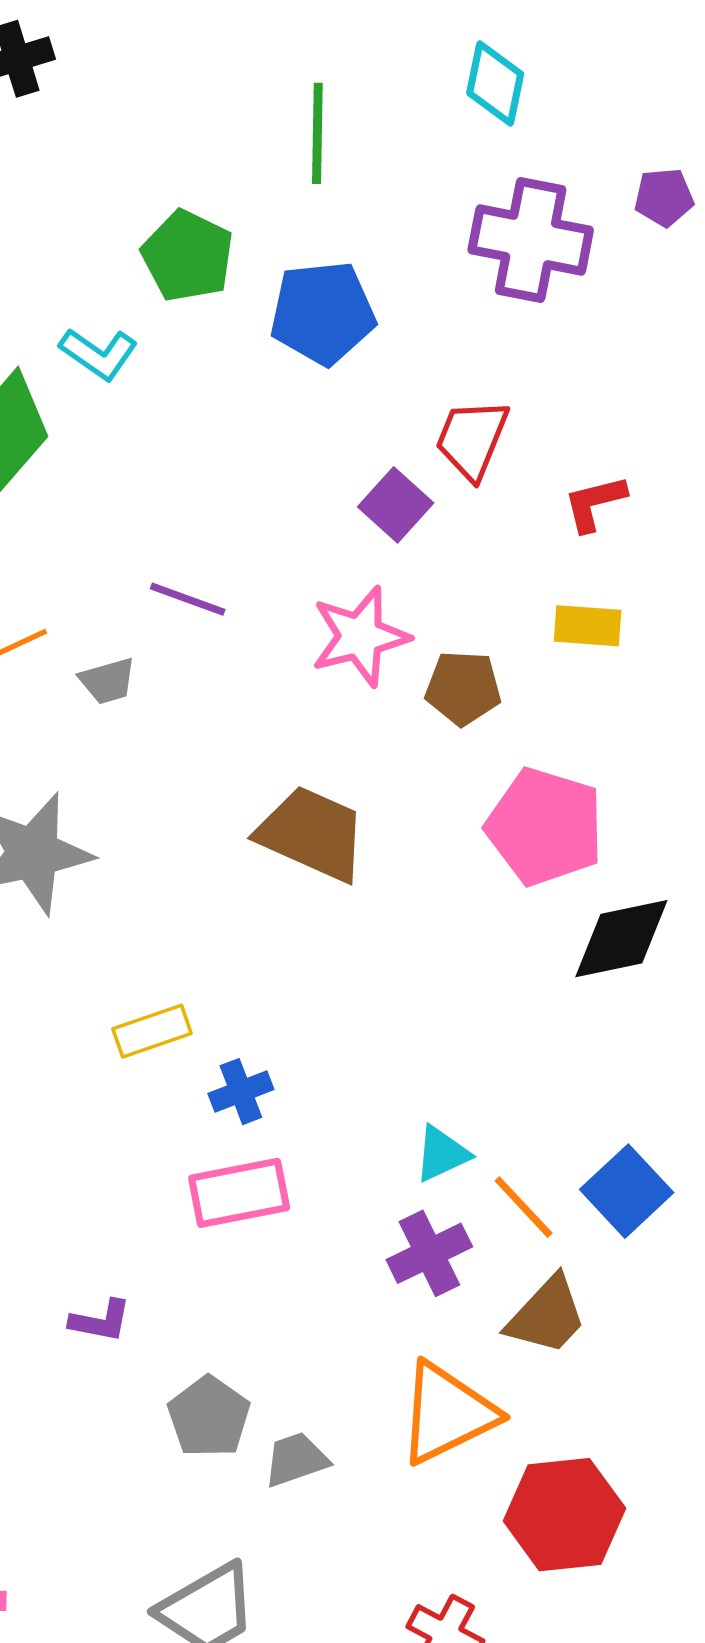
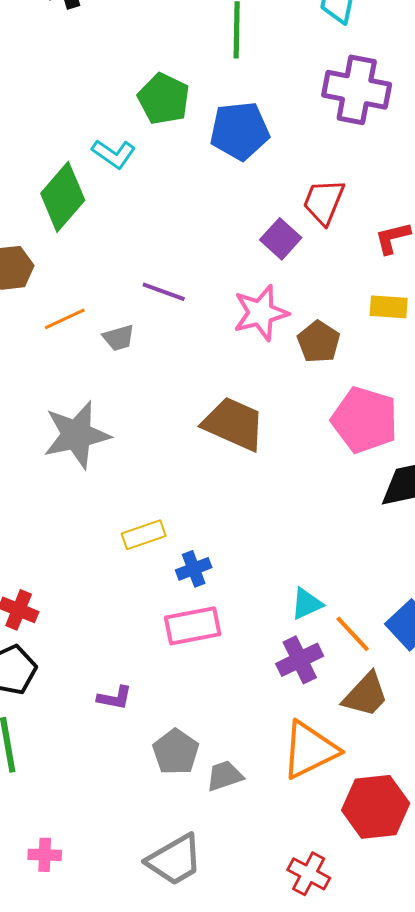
brown pentagon: (463, 688) -> (319, 342), turned 30

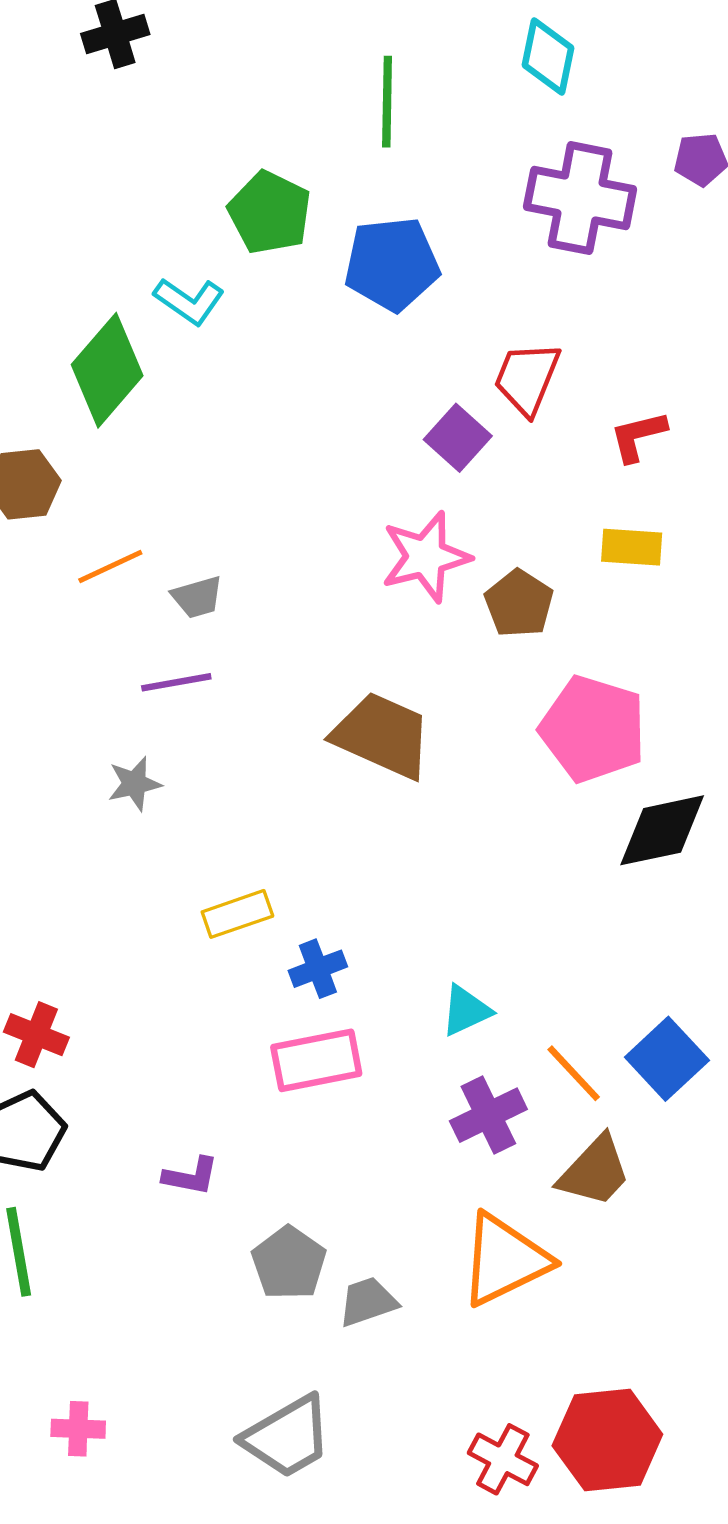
purple line: (164, 292) -> (176, 682), moved, turned -30
gray star: (77, 435) -> (134, 784), moved, size x0.5
cyan triangle: (307, 604) -> (466, 1010), moved
red hexagon: (376, 807) -> (607, 1440), moved

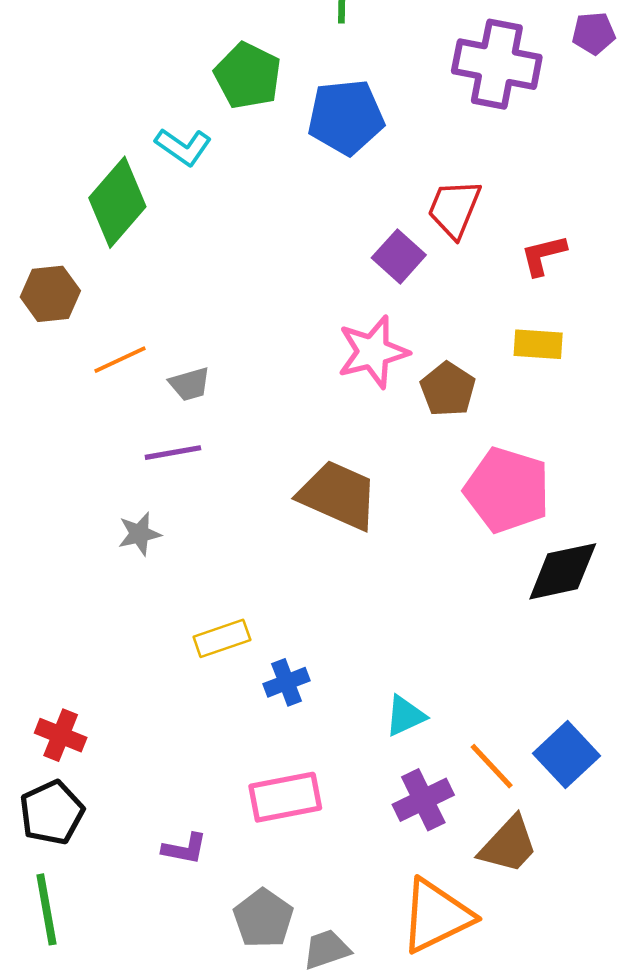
pink rectangle: (316, 1060) -> (285, 797), moved

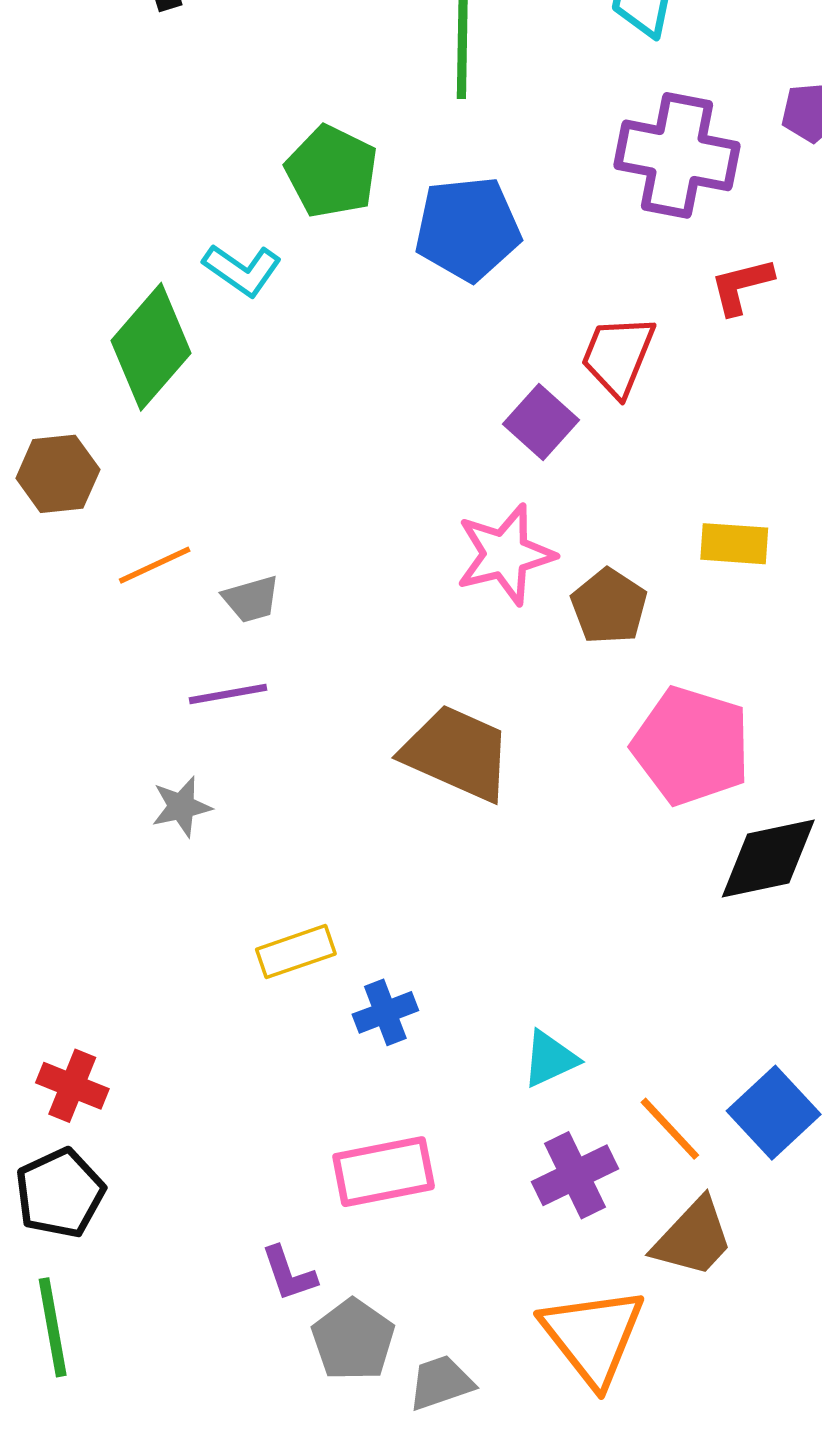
red L-shape: (543, 255) -> (741, 286), moved
purple L-shape: (185, 849) -> (289, 1274), moved, turned 60
orange triangle: (436, 916) -> (593, 1336), turned -42

